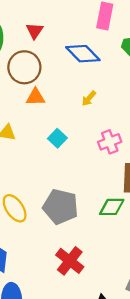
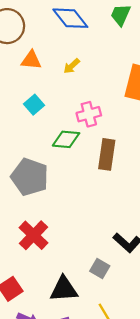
orange triangle: (35, 97) -> (31, 60), moved
green diamond: (112, 207) -> (66, 139), moved

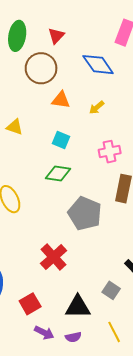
cyan square: (34, 105) -> (61, 140), turned -30
green diamond: (66, 139) -> (58, 174), moved
gray pentagon: (30, 177) -> (85, 214), moved

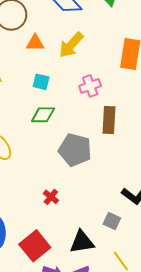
yellow arrow: (97, 107) -> (71, 45), size x1.8
red cross: (54, 257) -> (51, 197), size x0.6
red square: (30, 304) -> (35, 246), size x1.4

